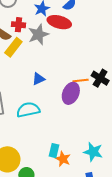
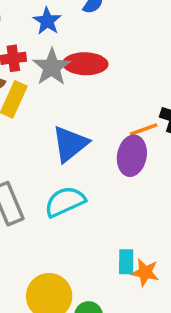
red ellipse: (59, 22) -> (85, 64), moved
blue triangle: (38, 79) -> (70, 144), size x1.6

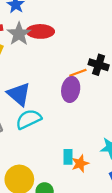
blue triangle: (70, 144) -> (19, 94), moved, turned -40
orange star: (145, 272) -> (80, 163), turned -30

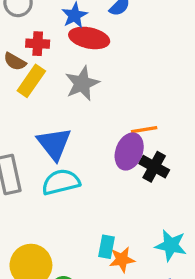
red ellipse: (40, 31) -> (89, 38), moved
gray star: (19, 34) -> (82, 83), moved
black cross: (99, 65) -> (154, 167), moved

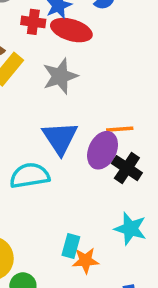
red cross: (38, 44) -> (33, 22), moved
blue triangle: (54, 144) -> (60, 138), moved
cyan star: (171, 245) -> (130, 229), moved

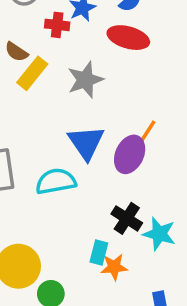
red ellipse: (71, 30) -> (128, 38), moved
orange line: (120, 129) -> (147, 133), turned -52
black cross: (127, 168) -> (127, 218), moved

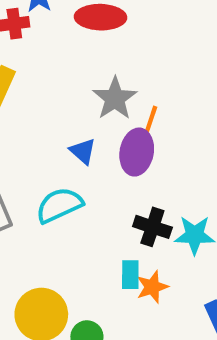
gray star: (85, 80) -> (115, 98), moved
blue triangle: (86, 143) -> (83, 151), size x0.6

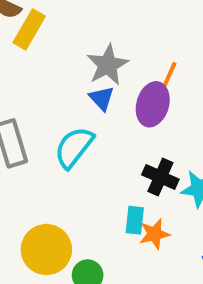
gray star: (115, 98) -> (108, 65), moved
cyan semicircle: (59, 205) -> (74, 147), turned -33

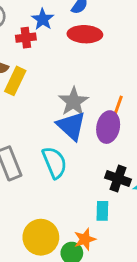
blue triangle: (102, 98) -> (71, 126), size x1.6
cyan semicircle: (74, 147) -> (54, 163), turned 124
orange star: (154, 234) -> (85, 239), moved

